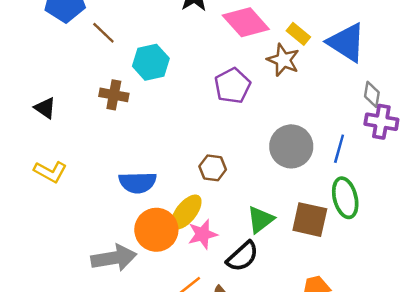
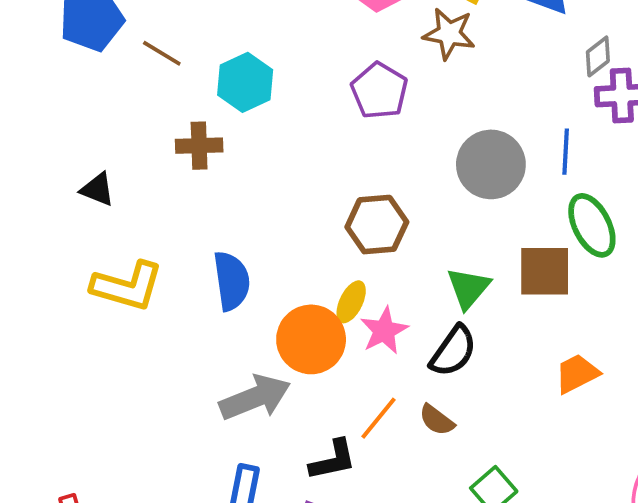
gray diamond: (372, 94) -> (598, 56), turned 55
brown hexagon: (213, 168) -> (377, 225), size x1.4
yellow L-shape: (50, 172) -> (127, 286), size x1.4
blue semicircle: (138, 182) -> (232, 281), moved, turned -84
yellow ellipse: (186, 212) -> (351, 302), size x0.7

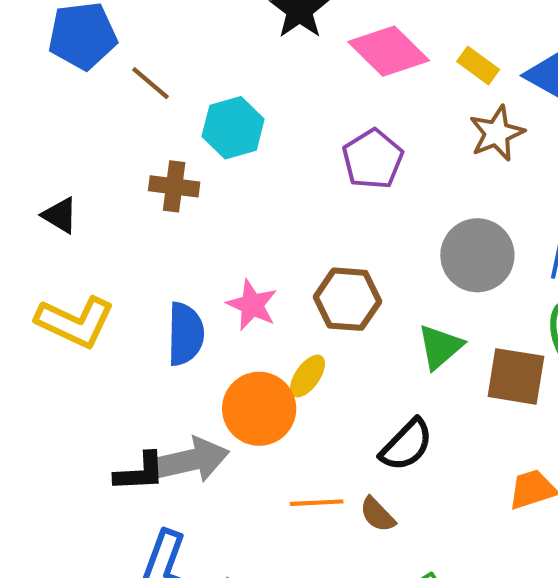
brown star: (449, 34) -> (497, 133), moved, turned 30
green triangle: (468, 288) -> (440, 347), moved
pink star: (384, 331) -> (252, 305), moved, turned -30
orange line: (378, 418) -> (317, 503), turned 39
black L-shape: (333, 460) -> (140, 472), moved

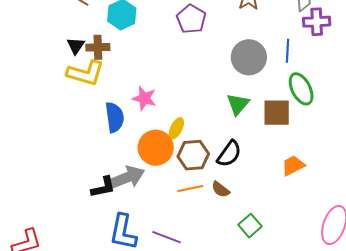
black triangle: (60, 215) -> (76, 46), moved, turned 42
brown hexagon: (348, 299) -> (193, 155), moved
yellow L-shape: (75, 322) -> (86, 73), moved

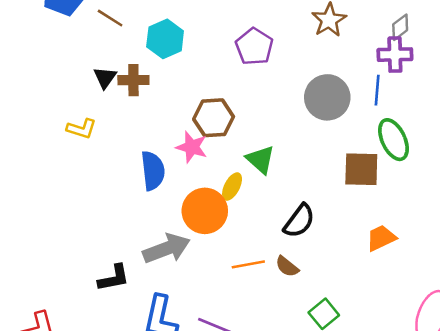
purple cross: (317, 22) -> (395, 55), moved
yellow L-shape: (86, 73) -> (81, 129), moved, size x0.6
green triangle: (238, 104) -> (260, 160), moved, turned -30
brown hexagon: (193, 155) -> (214, 118), moved
black L-shape: (103, 187) -> (114, 278), moved

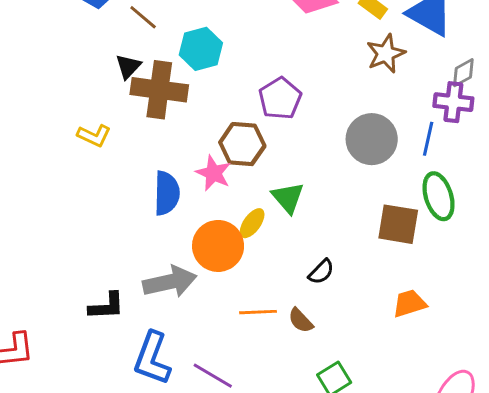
purple pentagon: (254, 47) -> (280, 98), moved
black triangle: (105, 77) -> (128, 66), moved
brown cross: (133, 80) -> (159, 90), size x1.6
black semicircle: (299, 221) -> (321, 272), size x0.7

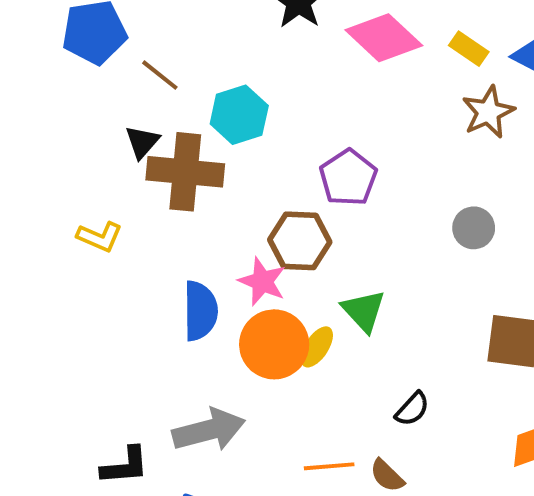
gray circle: (372, 139) -> (474, 228), size x0.6
orange circle: (218, 246) -> (274, 344), moved

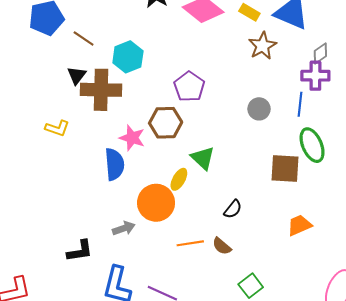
pink star: (262, 281) -> (132, 138), moved
orange circle: (274, 344) -> (156, 203), moved
gray arrow: (209, 430) -> (124, 228), size x0.6

